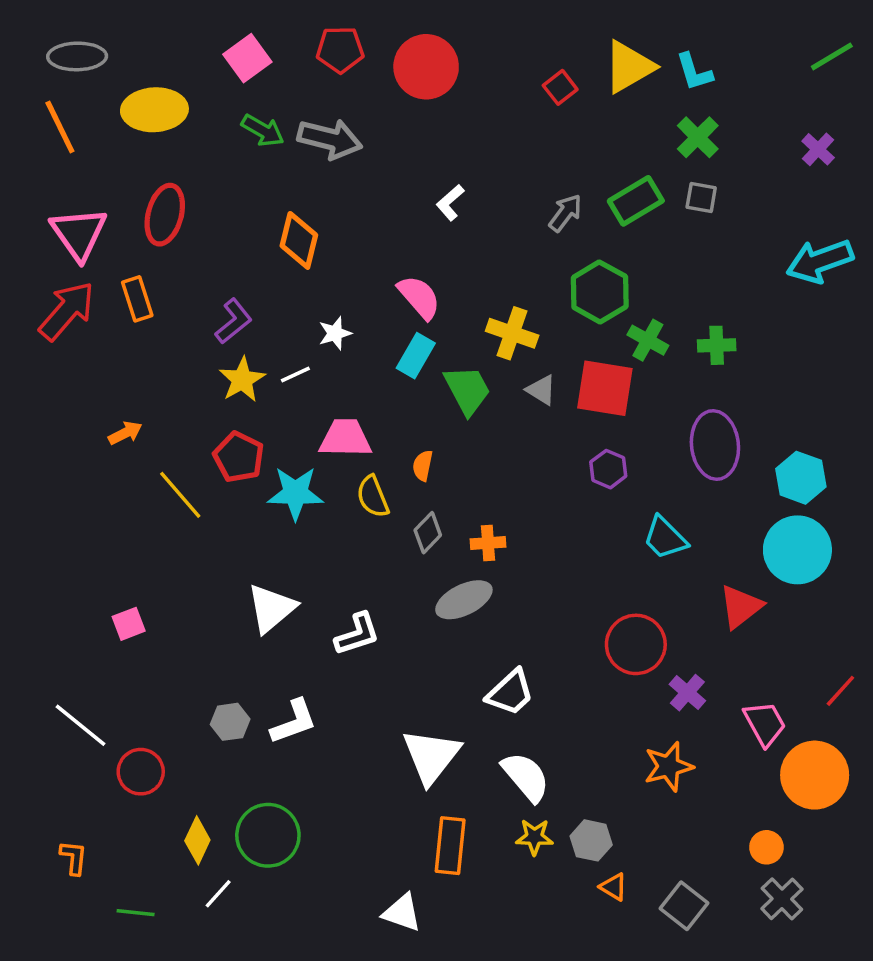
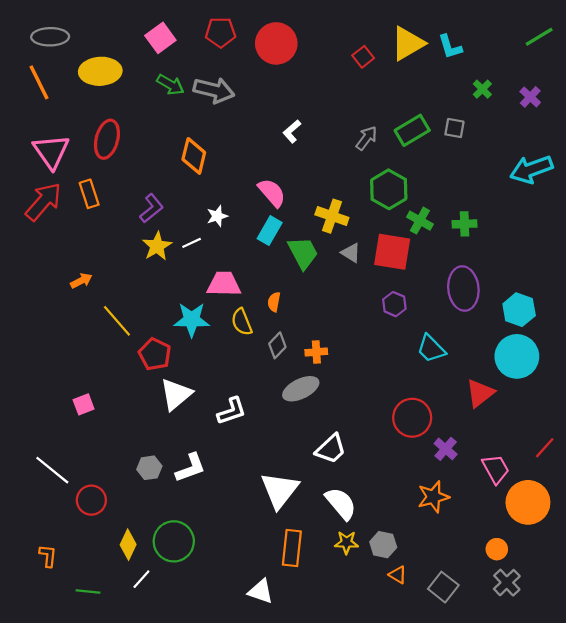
green cross: (698, 137) -> (482, 89), moved, size x0.7
red pentagon: (239, 457) -> (155, 354), moved

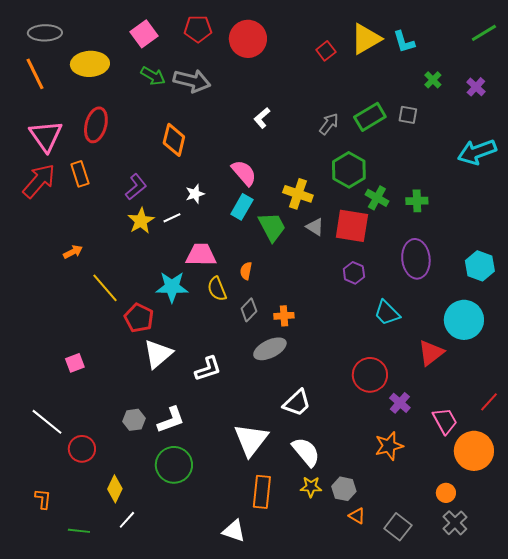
cyan hexagon: (519, 310) -> (480, 266), moved
green circle: (174, 541) -> (174, 465), moved

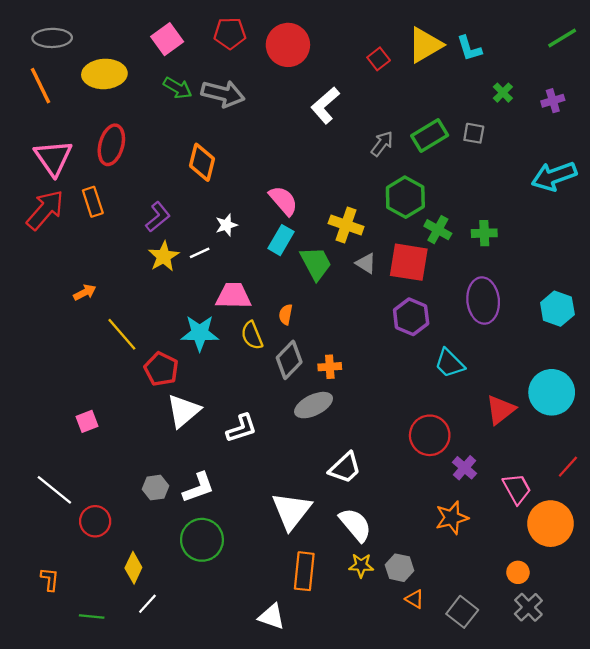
purple cross: (476, 87) -> (553, 101), turned 30
white L-shape: (262, 118) -> (325, 105), moved, size x1.5
purple hexagon: (354, 273) -> (411, 317), size x1.4
gray diamond: (249, 310) -> (289, 360), size x1.4
cyan circle: (464, 320) -> (552, 392), moved

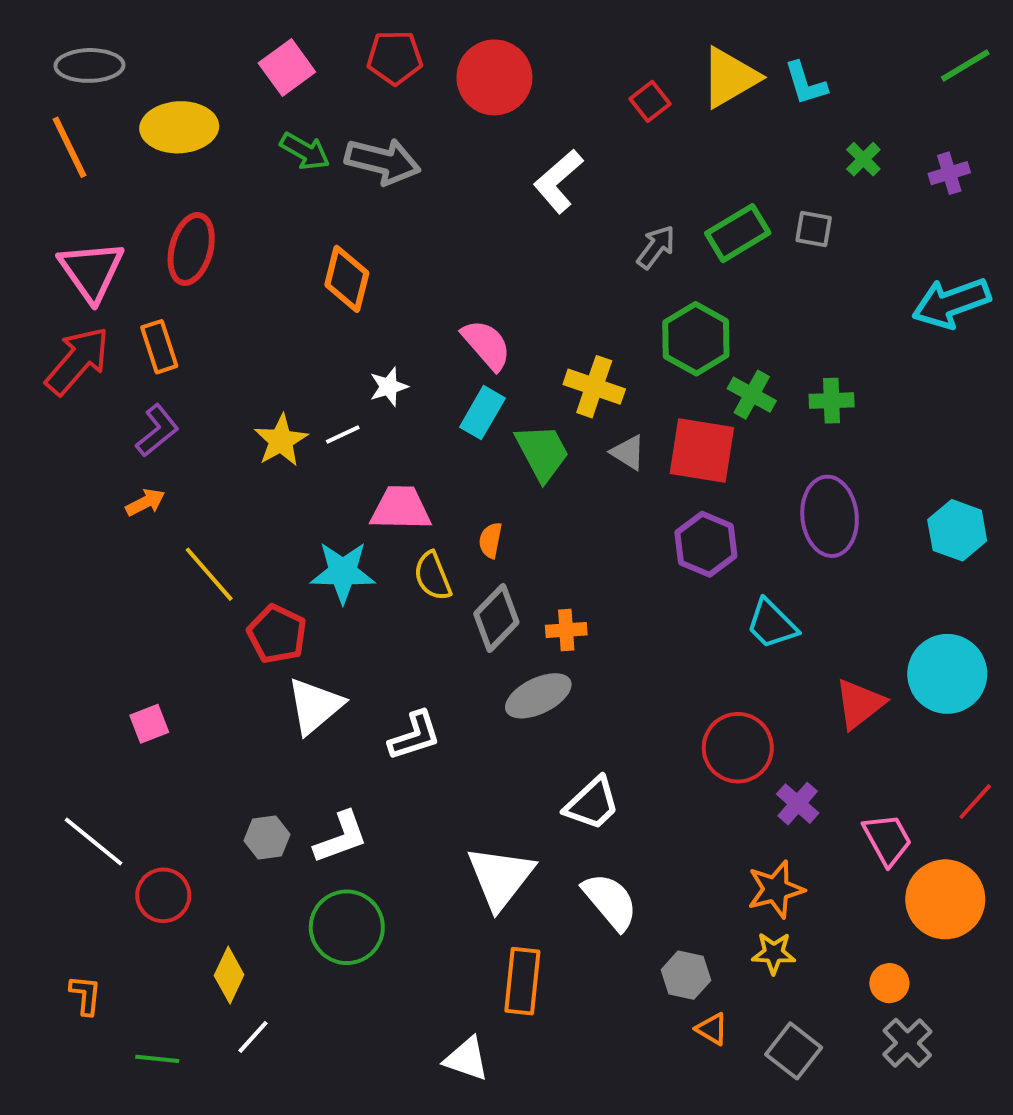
purple L-shape: (158, 217) -> (157, 431), moved
yellow star: (361, 565) -> (774, 953), moved

